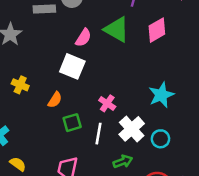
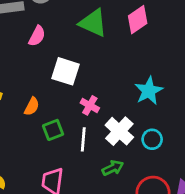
pink semicircle: (83, 38) -> (37, 36), moved
white square: (72, 66) -> (65, 71), moved

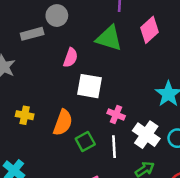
pink semicircle: (37, 36) -> (71, 58), moved
orange semicircle: (32, 107) -> (63, 123), size x1.5

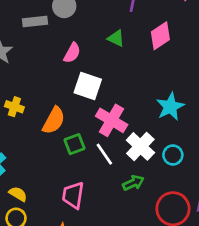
green triangle: (109, 38) -> (116, 38), size x0.6
pink cross: (116, 115) -> (112, 120), size x1.6
white line: (114, 147) -> (104, 154), turned -40

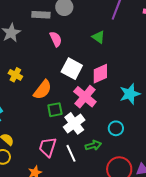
pink diamond: (160, 36) -> (100, 74), moved
pink semicircle: (72, 53) -> (56, 39), moved, turned -63
white cross: (140, 146) -> (74, 123), moved
white line: (104, 154) -> (71, 153), moved
cyan circle: (173, 155) -> (116, 128), moved

